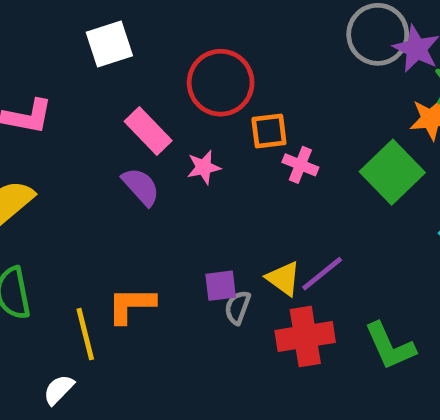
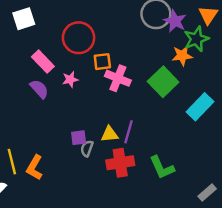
pink cross: (300, 165) -> (118, 78), size x1.5
purple line: (322, 274) -> (129, 132), turned -35
yellow triangle: (283, 278) -> (109, 134), turned -42
orange L-shape: (131, 305) -> (34, 168), moved, turned -60

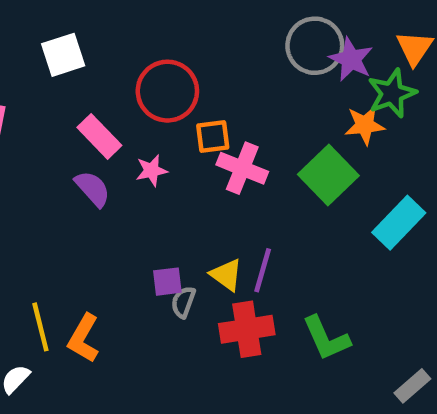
yellow triangle: (109, 134) -> (226, 275), turned 42

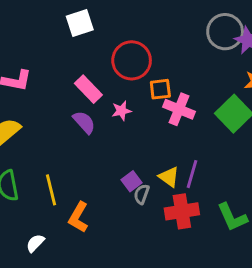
white square: (63, 55) -> (80, 23), moved
purple square: (167, 282) -> (132, 181), turned -30
yellow line: (40, 327) -> (51, 190), moved

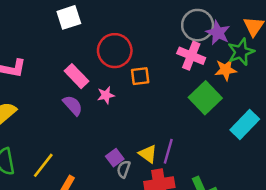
pink cross: (179, 109) -> (191, 56), moved
yellow line: (51, 190) -> (43, 165), turned 52

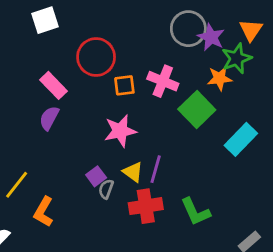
pink cross: (191, 56) -> (163, 81), moved
pink star: (106, 95) -> (120, 131), moved, size x1.6
purple semicircle: (73, 105) -> (49, 118), turned -110

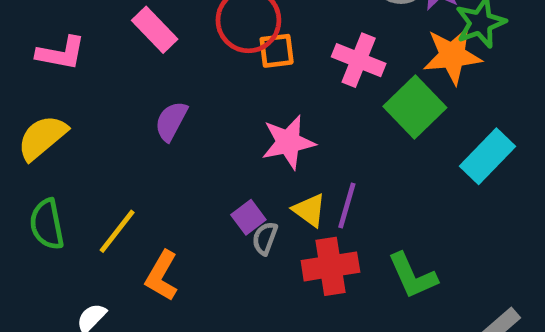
orange star: (220, 78) -> (452, 55), size x1.4
pink rectangle: (53, 85) -> (155, 30), moved
orange square: (124, 85) -> (277, 51), moved

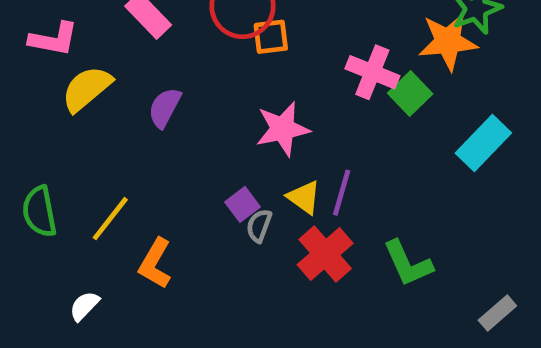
pink cross: (359, 60) -> (372, 72), moved
green square: (415, 107) -> (410, 93), size x0.7
yellow semicircle: (42, 138) -> (87, 89), moved
red cross: (330, 266) -> (325, 254), turned -32

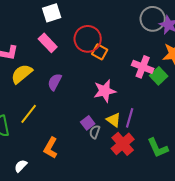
orange square: (271, 37) -> (100, 52), turned 35
yellow line: (110, 219) -> (29, 114), moved

